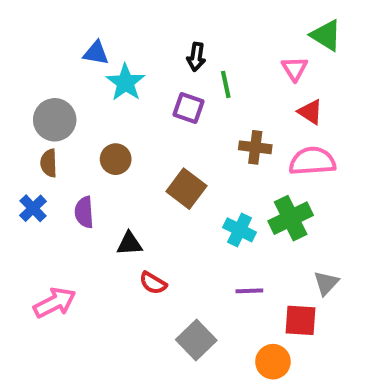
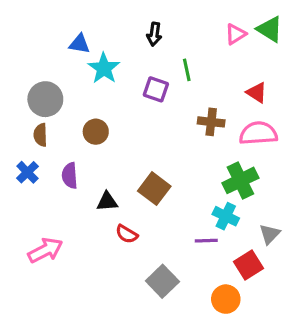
black arrow: (196, 57) -> (154, 34), moved
pink triangle: (295, 69) -> (236, 34), moved, turned 30
brown square: (186, 189) -> (154, 189), moved
cyan cross: (240, 230) -> (226, 216), moved
red square: (300, 320) -> (249, 265), turned -36

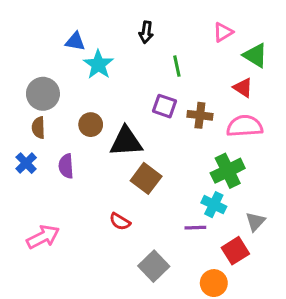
green triangle: (270, 29) -> (255, 55), moved
purple square: (156, 89) -> (165, 106), moved
black triangle: (107, 202) -> (126, 141), moved, size x1.6

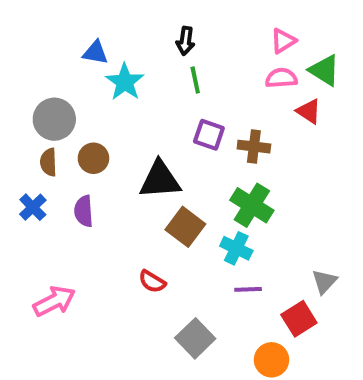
green line: (177, 66) -> (195, 80), moved
brown circle: (91, 125) -> (93, 158), moved
pink semicircle: (245, 126) -> (281, 78), moved, size x0.7
green cross: (228, 171) -> (252, 205), moved, turned -32
cyan cross: (214, 205) -> (236, 248), moved

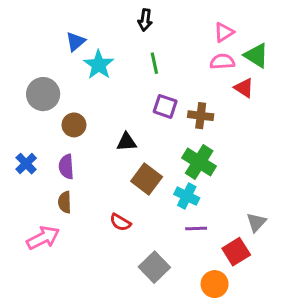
black arrow: (185, 41) -> (145, 20), moved
blue triangle: (95, 53) -> (76, 42), turned -50
brown semicircle: (48, 162) -> (65, 202), moved
black triangle: (160, 180) -> (127, 142), size x0.6

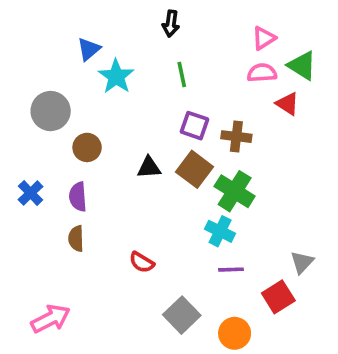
brown square: (147, 179) -> (195, 169), moved
pink arrow: (43, 238) -> (51, 319), moved
orange circle: (215, 284) -> (235, 333), moved

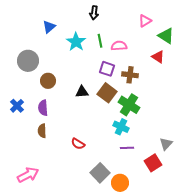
pink semicircle: (262, 73) -> (119, 46), moved
cyan star: (116, 76) -> (76, 42), moved
orange circle: (235, 333) -> (120, 183), moved

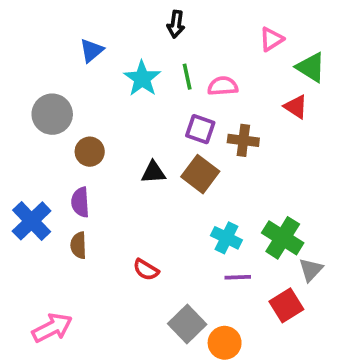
green cross: (129, 105) -> (283, 238), moved
blue cross: (17, 106) -> (32, 221), moved, size x1.5

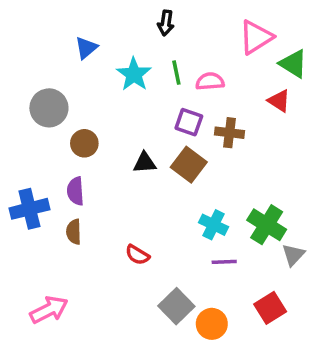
pink triangle: (271, 39) -> (256, 37), size x1.5
blue cross: (32, 221) -> (29, 209), turned 30
red square: (286, 305) -> (270, 308), moved

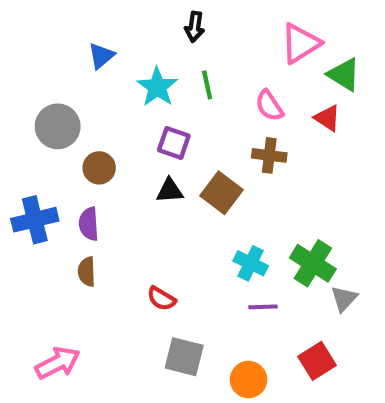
pink semicircle: (210, 81) -> (269, 106), moved, turned -120
purple square: (189, 122) -> (174, 143), moved
blue cross: (29, 209) -> (35, 220), moved
gray square: (176, 306) -> (184, 357), moved, turned -32

